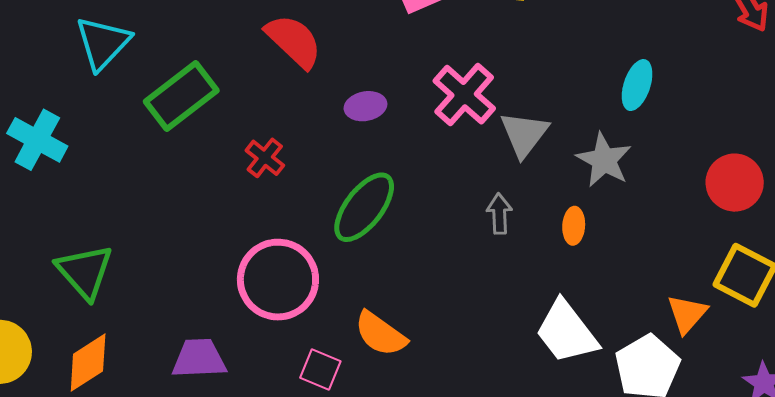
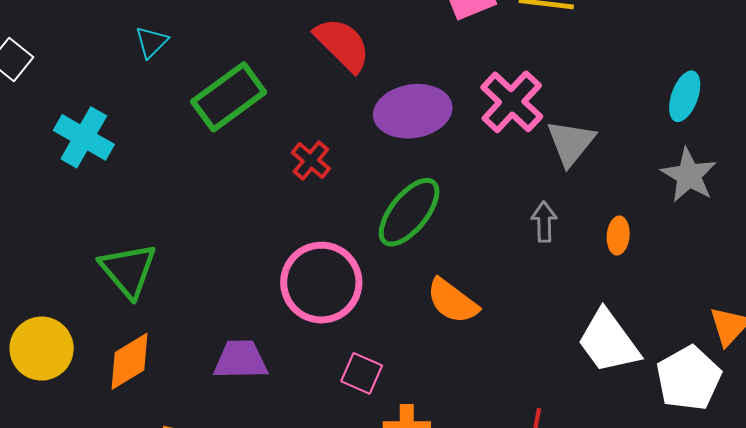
cyan triangle: (103, 43) -> (151, 42), size x0.6
purple ellipse: (365, 106) -> (413, 111), size x1.8
gray star: (604, 160) -> (689, 175), moved
orange semicircle: (380, 334) -> (452, 301), moved

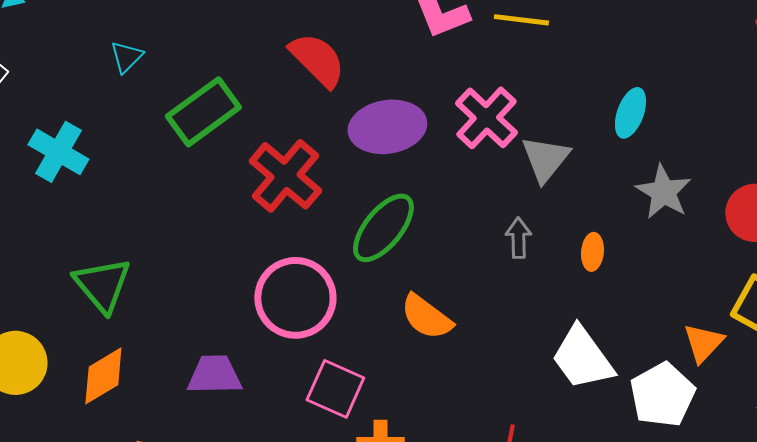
cyan ellipse: (685, 96) -> (630, 113), moved
red cross: (311, 161) -> (285, 176), size x1.8
pink square: (362, 373) -> (335, 389), size x1.4

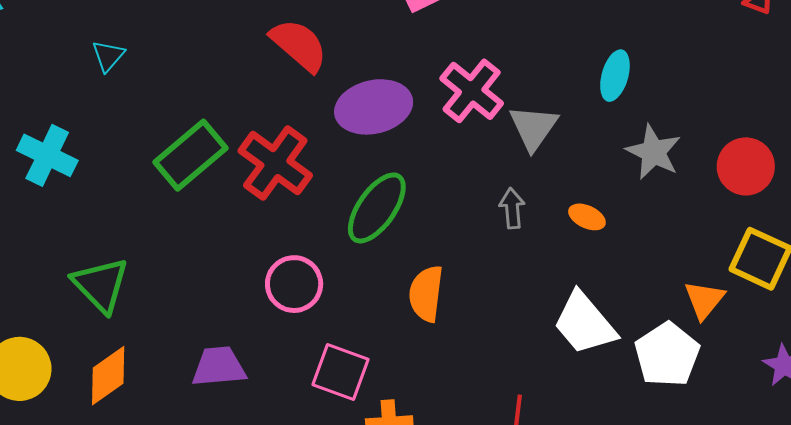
green rectangle: (203, 112) -> (191, 155), moved
orange ellipse: (592, 252) -> (587, 217), turned -66
pink circle: (295, 298) -> (294, 284), size x0.7
orange semicircle: (426, 317) -> (426, 294), turned 64

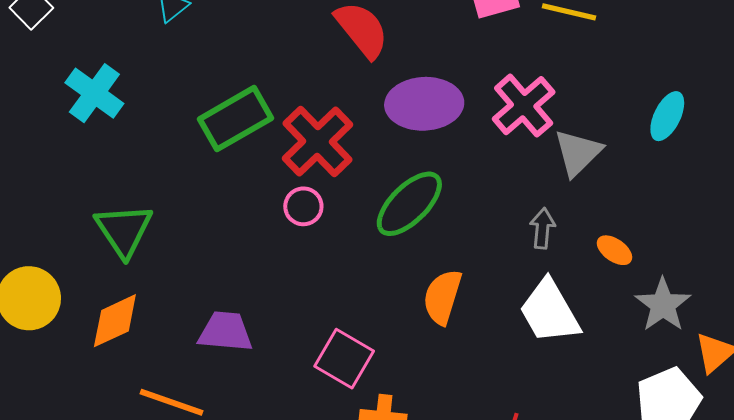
gray star: (654, 152) -> (663, 305), moved
pink circle: (294, 284) -> (303, 206), moved, size x0.7
white trapezoid: (585, 323) -> (549, 312), moved

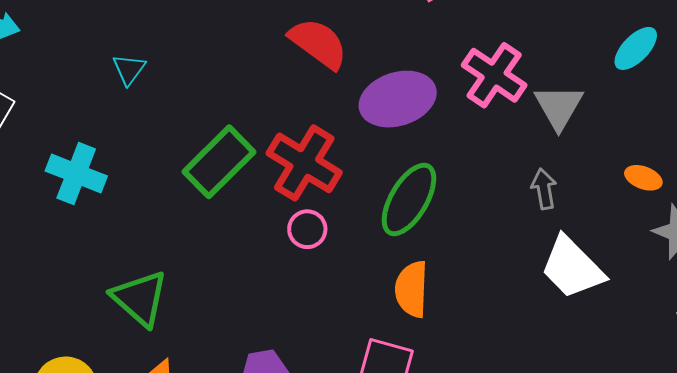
cyan ellipse: (667, 116) -> (636, 48), turned 33
orange ellipse: (614, 250) -> (643, 178), moved
orange semicircle: (442, 297) -> (412, 289), moved

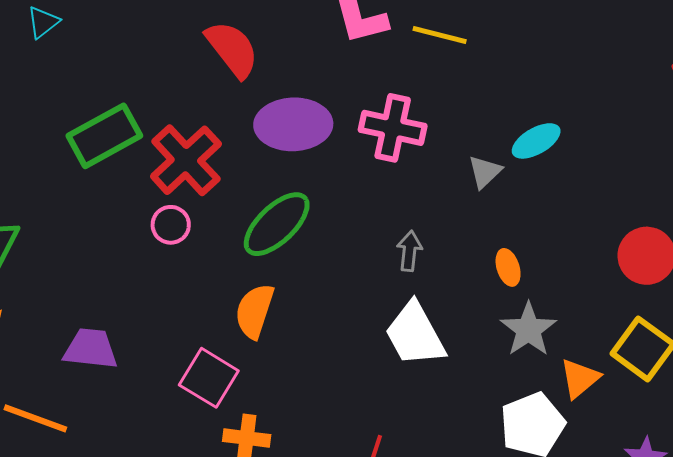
pink cross: (494, 75) -> (393, 128), turned -38
gray triangle: (559, 107) -> (485, 172), moved, size x0.7
orange ellipse: (643, 178) -> (508, 267), turned 36

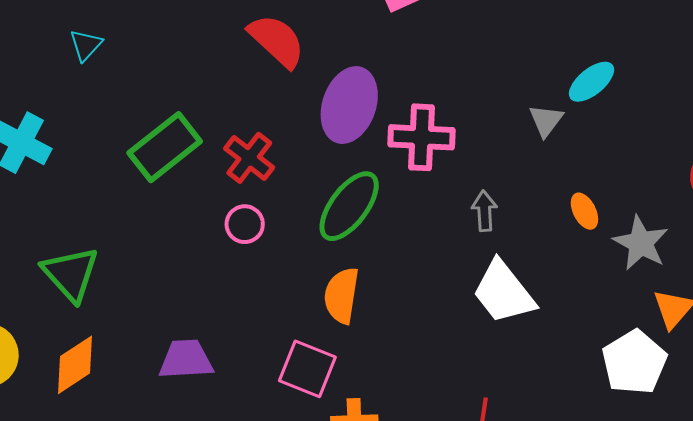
purple ellipse: (293, 124) -> (349, 105), turned -60
pink cross: (393, 128) -> (422, 137), moved
red cross: (186, 160) -> (249, 158), size x0.7
gray star: (528, 329) -> (641, 243), moved

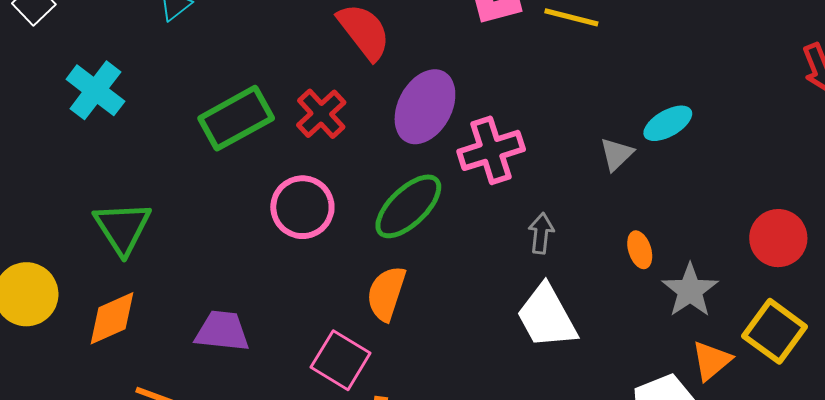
pink cross: (422, 137) -> (491, 150), turned -30
red cross: (249, 158) -> (321, 114), moved
pink circle: (245, 224) -> (302, 207), size x1.6

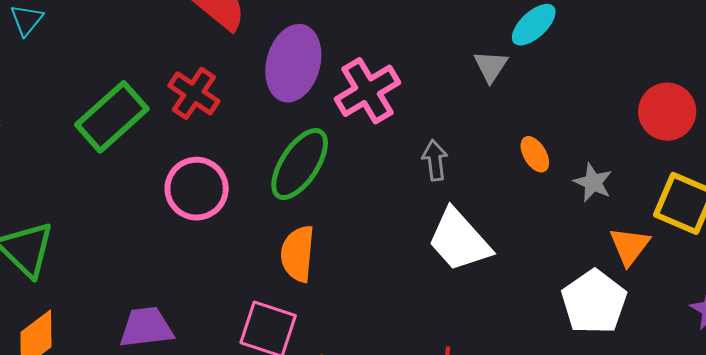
gray star: (690, 290) -> (593, 182), size x0.7

